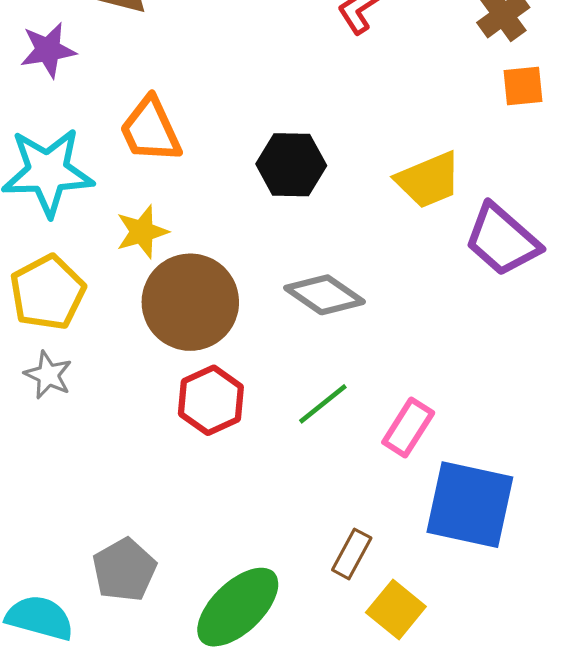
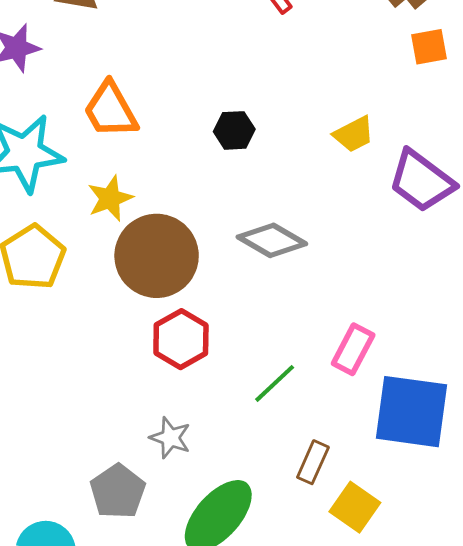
black hexagon: (291, 165) -> (234, 130), size x0.7
yellow trapezoid: (428, 180) -> (354, 134), size x0.7
gray star: (48, 375) -> (170, 438), moved
green line: (323, 404) -> (275, 383), moved

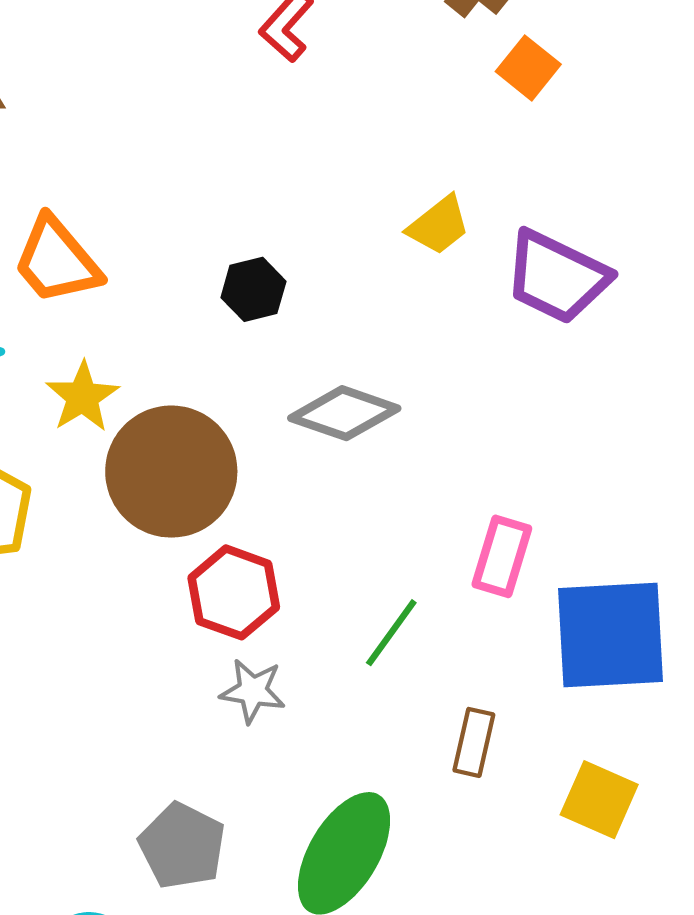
orange square: (429, 47) -> (528, 68), turned -30
black hexagon: (234, 130) -> (253, 289), moved
gray star: (170, 438) -> (253, 691), moved
yellow square: (355, 507) -> (599, 800), moved

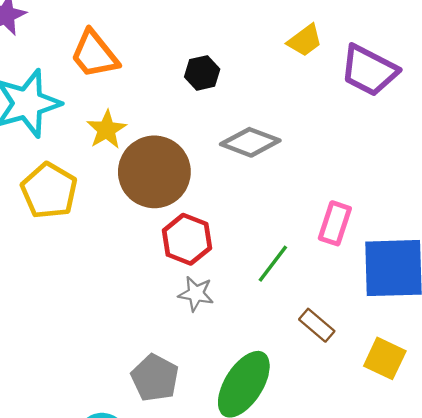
brown rectangle: (474, 742) -> (317, 325), turned -64

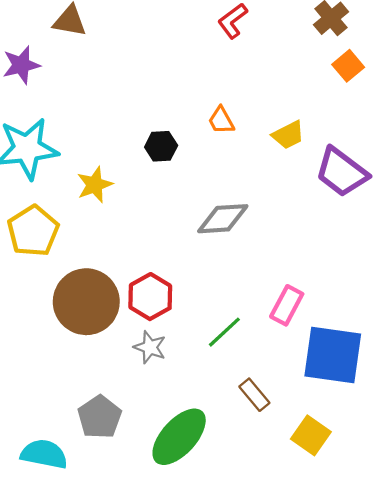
orange trapezoid: (94, 54) -> (221, 120), moved, size x0.6
black hexagon: (202, 73) -> (161, 146), moved
gray diamond: (250, 142) -> (223, 219), turned -34
brown circle: (154, 172) -> (86, 302), moved

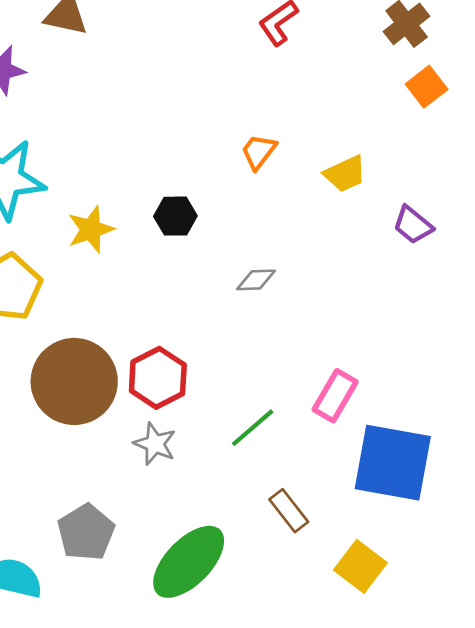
orange trapezoid: (221, 120) -> (259, 152), turned 64
black hexagon: (161, 146) -> (175, 216), moved
purple trapezoid: (342, 172) -> (413, 225), size x0.6
gray diamond: (223, 219) -> (256, 280), size x0.6

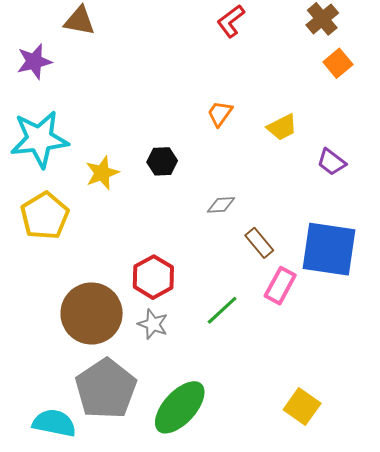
brown circle: (74, 381) -> (92, 313), moved
blue square: (393, 463) -> (329, 249), moved
brown rectangle: (289, 511) -> (259, 243), moved
gray pentagon: (86, 532) -> (106, 389), size x1.5

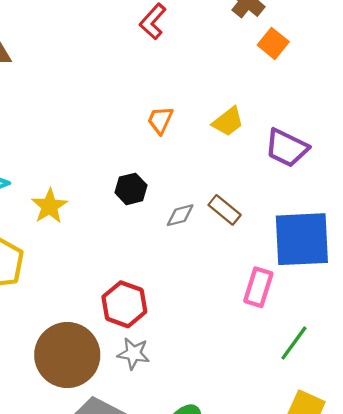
black hexagon: (162, 161) -> (131, 189), moved
purple trapezoid: (332, 162) -> (287, 148), size x1.4
brown rectangle: (259, 243) -> (225, 210), moved
green line: (222, 310) -> (294, 343), moved

